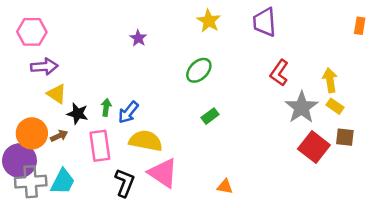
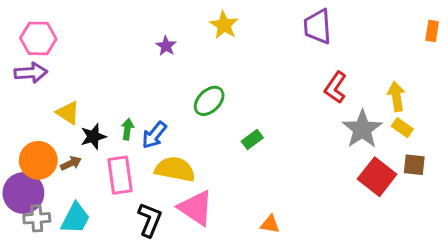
yellow star: (209, 21) -> (224, 25), moved
purple arrow: (44, 67) -> (31, 73), moved
green ellipse: (199, 70) -> (209, 101), moved
black star: (78, 114) -> (93, 137), turned -30
gray cross: (31, 182) -> (37, 218), size x0.7

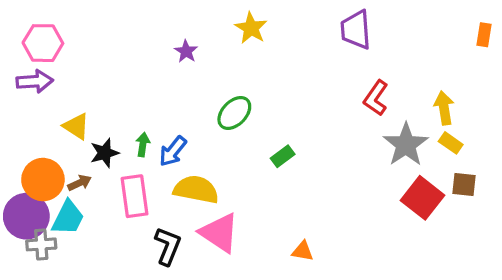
cyan trapezoid: (75, 218) -> (68, 218), moved

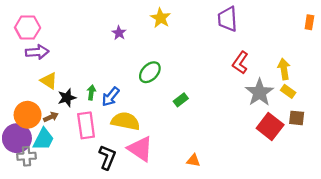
purple arrow: (35, 81) -> (37, 52), moved

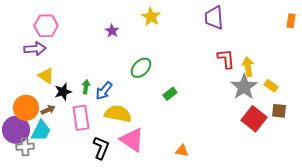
pink hexagon: (28, 28) -> (46, 26), moved
red L-shape: (240, 63) -> (226, 59), turned 140
yellow arrow: (284, 69) -> (248, 67), moved

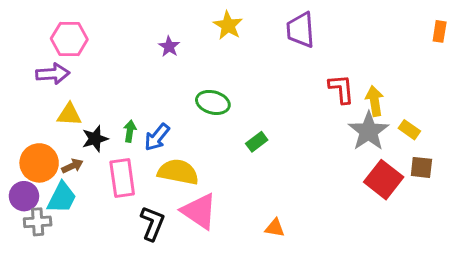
purple trapezoid: (214, 18) -> (301, 30), moved
green ellipse: (141, 68) -> (213, 102), turned 60
yellow triangle: (46, 76) -> (69, 115), turned -30
purple circle: (16, 130) -> (24, 196), size x0.7

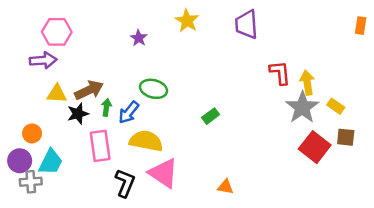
green ellipse: (213, 102) -> (154, 89), moved
orange circle: (39, 163) -> (32, 133), size x0.6
brown arrow: (72, 166) -> (89, 90), moved, size x1.6

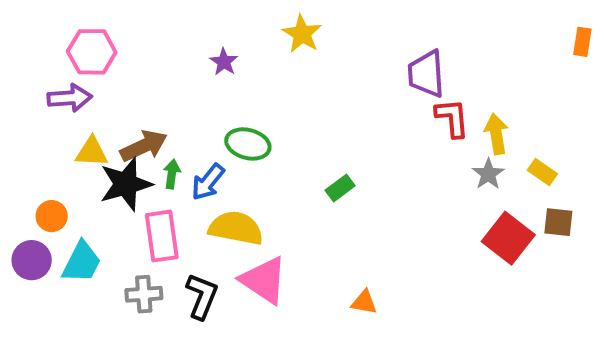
purple trapezoid: (247, 24) -> (426, 74), moved
gray star: (302, 107) -> (488, 174), size x0.6
black star: (78, 114) -> (126, 184), size x1.5
gray cross: (31, 182) -> (144, 294), moved

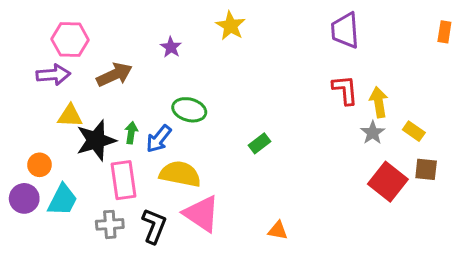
purple trapezoid: (426, 74) -> (345, 30), moved
brown arrow: (144, 146) -> (114, 75), moved

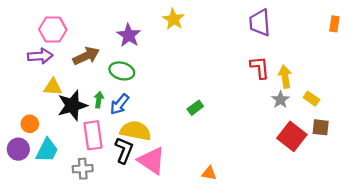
purple star: (171, 47) -> (129, 35), size x1.5
green ellipse: (189, 110) -> (122, 71), moved
black L-shape: (154, 226) -> (124, 150), moved

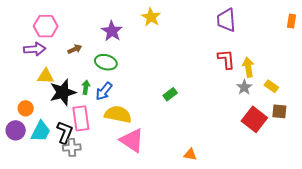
brown arrow: (86, 56) -> (75, 49), size x0.6
black L-shape: (124, 150) -> (65, 132), moved
orange triangle: (209, 173) -> (190, 154), moved

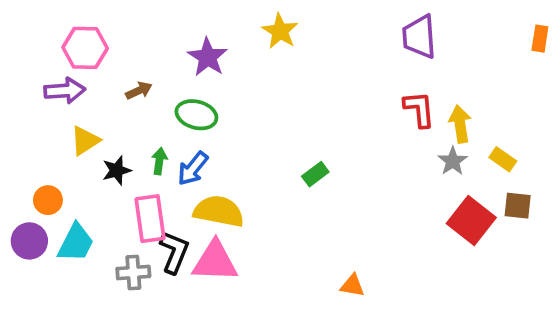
yellow triangle: (46, 76) -> (85, 141), turned -36
black star: (63, 92) -> (117, 170), size x0.6
black L-shape: (65, 132) -> (174, 252), moved
pink triangle: (132, 140) -> (215, 261), moved, turned -32

